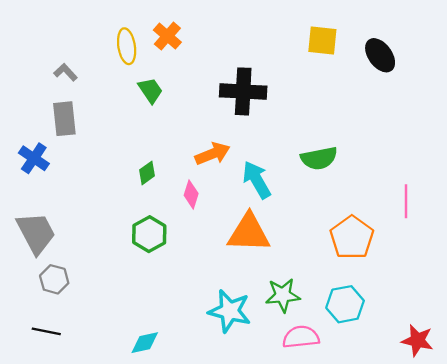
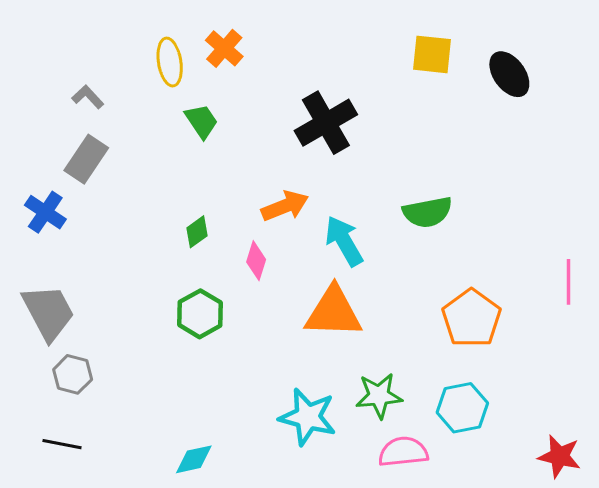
black cross: (243, 91) -> (326, 123), turned -33
gray rectangle: (64, 119) -> (86, 159), turned 40
pink line: (406, 201) -> (568, 282), moved

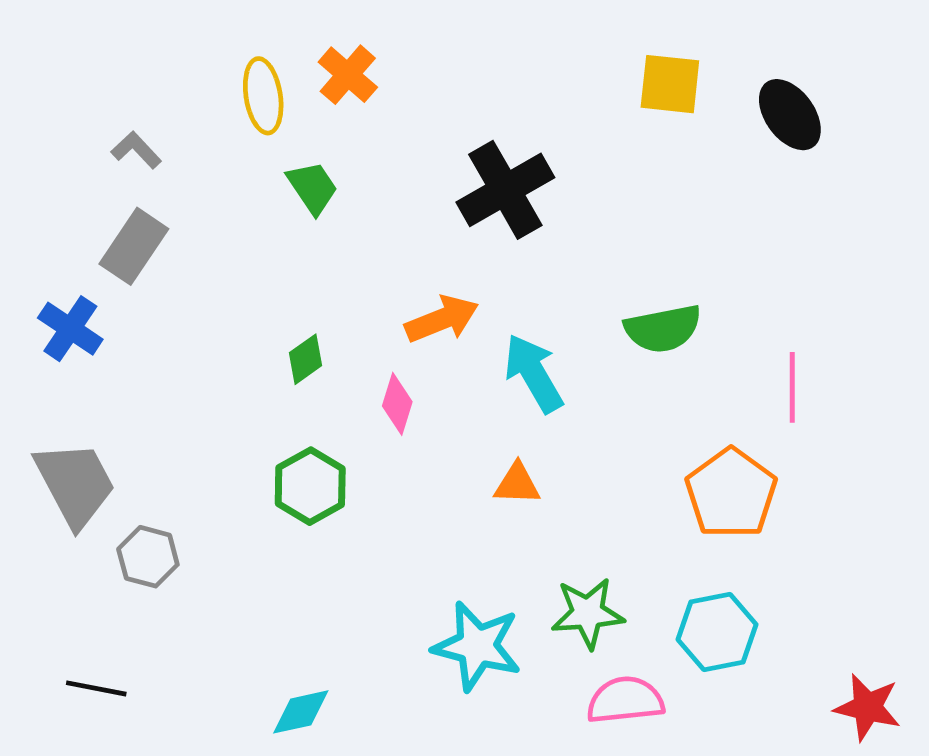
pink line: (568, 282) -> (792, 387), moved
orange triangle: (333, 312) -> (517, 484), size x0.5
gray hexagon: (73, 374) -> (148, 557), moved

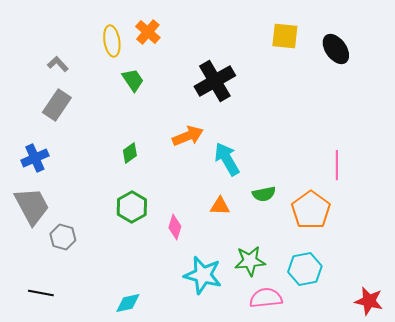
blue cross: (70, 329) -> (35, 158), moved, turned 32
green semicircle: (663, 329) -> (264, 194), moved, size x0.7
pink diamond: (397, 404) -> (175, 227), moved

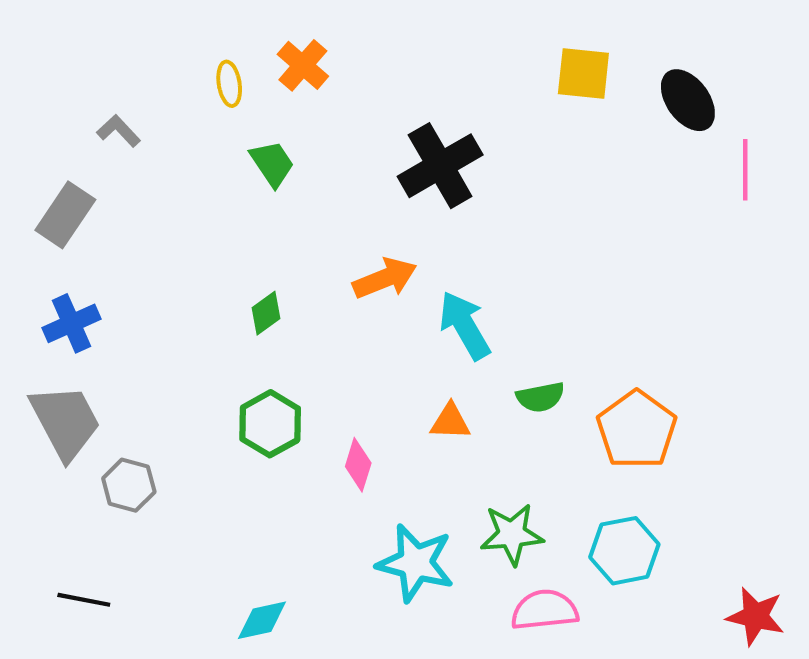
yellow ellipse: (112, 41) -> (229, 84), size x0.7
gray rectangle: (57, 105) -> (65, 215), moved
pink line: (337, 165) -> (745, 170), moved

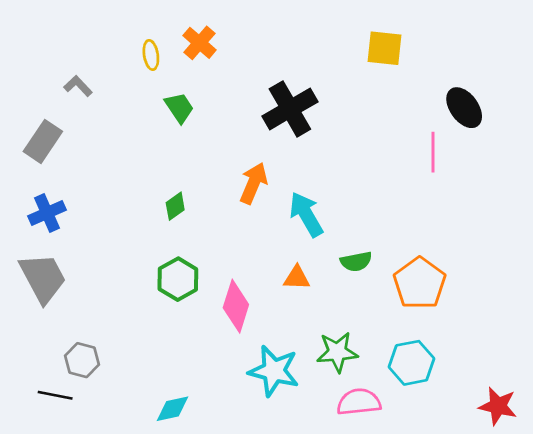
black ellipse: (688, 100) -> (464, 108), moved
pink line: (745, 170) -> (433, 152), moved
orange arrow: (385, 278) -> (254, 183), turned -45
pink diamond: (358, 465) -> (236, 306), size x1.5
gray hexagon: (129, 485) -> (82, 360), moved

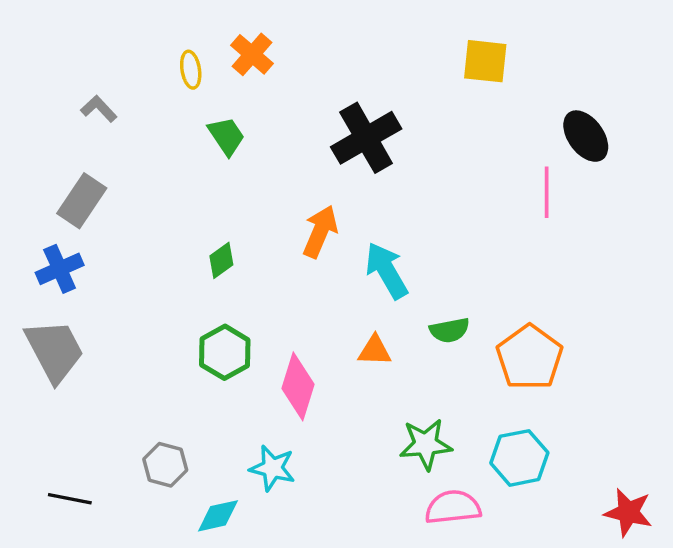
gray rectangle: (43, 141) -> (82, 201), moved
gray hexagon: (82, 360) -> (165, 465), moved
cyan star: (274, 371) -> (272, 468), moved, size x0.7

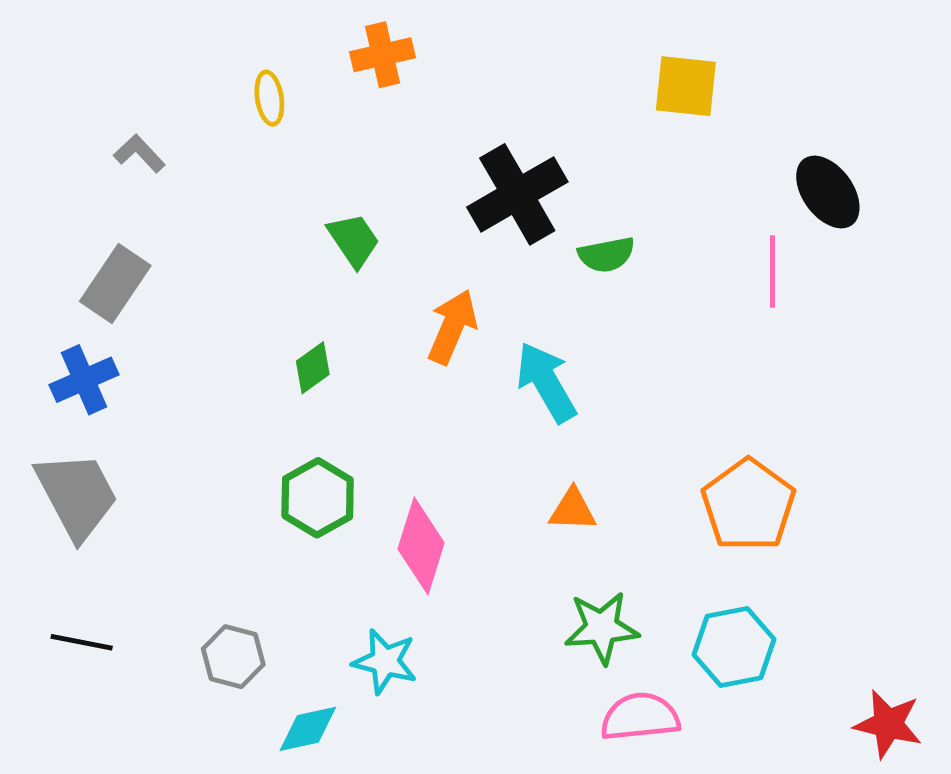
orange cross: (252, 54) -> (383, 55), moved, turned 36
green trapezoid: (226, 136) -> (354, 240), moved
green semicircle: (450, 330) -> (606, 255), moved
orange triangle: (375, 351) -> (573, 510), moved
black line: (70, 499) -> (82, 642), moved

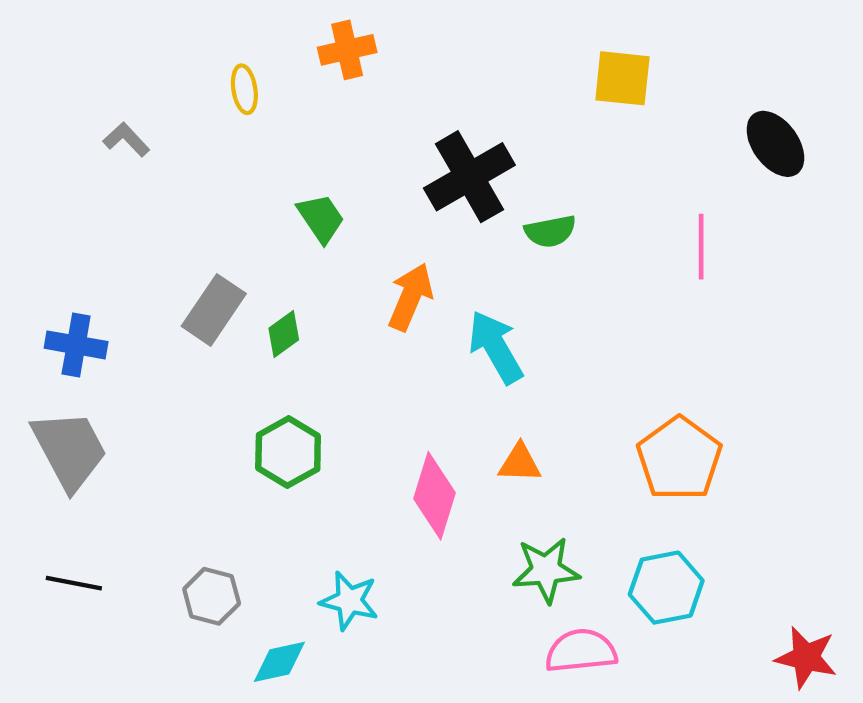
black ellipse: (828, 192) -> (775, 144), moved
gray rectangle: (115, 283) -> (214, 310), moved
blue cross: (84, 380) -> (76, 345), turned 34
pink diamond: (421, 546) -> (435, 496), moved

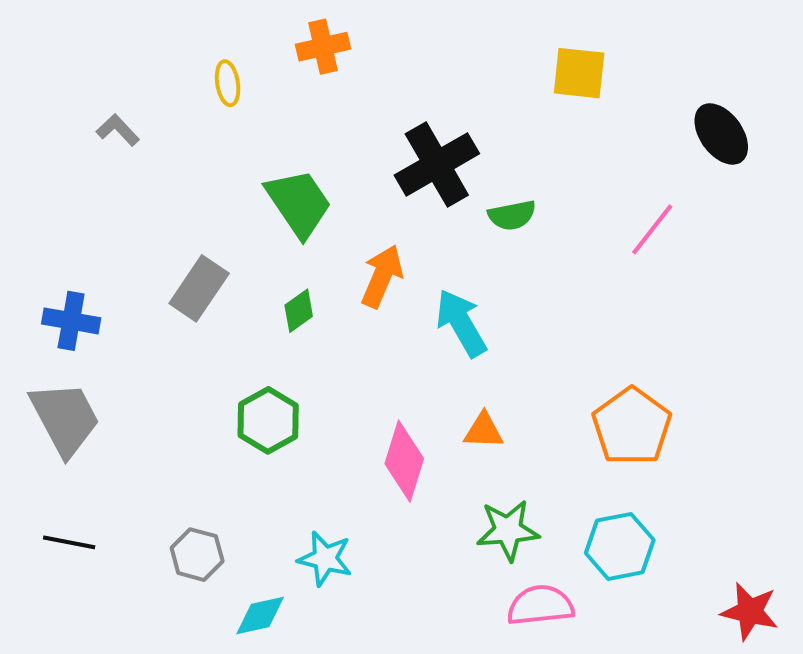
green trapezoid: (321, 218) -> (299, 203), size x1.5
pink line: (701, 247) -> (652, 229), turned 38
green diamond: (284, 334) -> (299, 311), moved

